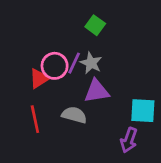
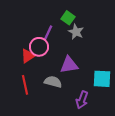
purple line: (74, 63) -> (48, 33), moved
gray star: (91, 63) -> (76, 32), moved
purple arrow: (129, 140) -> (82, 100), moved

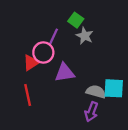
purple triangle: (69, 65) -> (65, 73), moved
gray semicircle: (53, 82) -> (96, 92), moved

